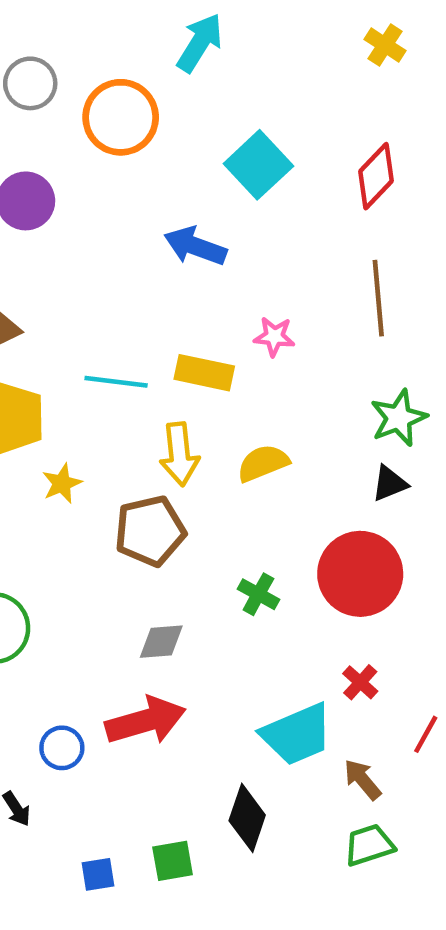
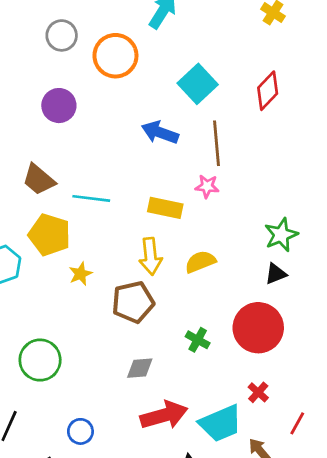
brown line: (378, 298) -> (216, 143), moved
cyan line: (116, 382) -> (91, 198), moved
red arrow: (145, 721) -> (164, 415), moved

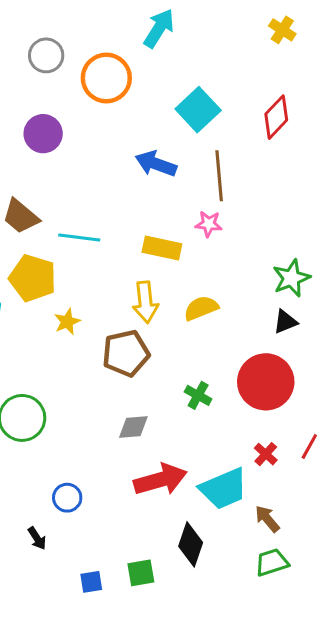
red line: (297, 423) -> (309, 447), moved

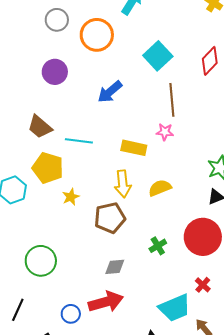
blue arrow: (156, 164) -> (110, 92), moved, turned -60
green cross: (198, 395) -> (158, 246), turned 30
red arrow: (160, 480) -> (106, 302), moved

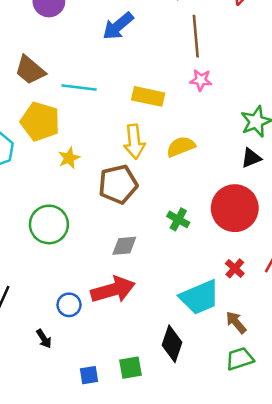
pink star: (165, 132) -> (201, 80), moved
green cross: (158, 246) -> (178, 219), turned -30
green circle: (41, 261) -> (49, 224), moved

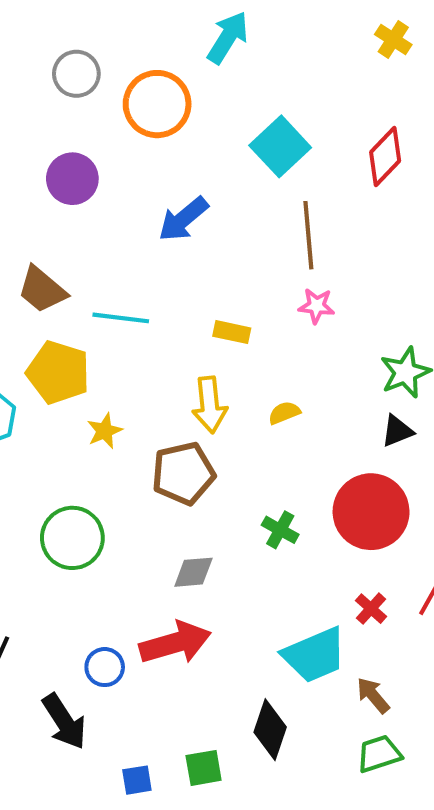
yellow rectangle: (148, 96) -> (232, 332), size x0.7
yellow semicircle: (181, 147) -> (284, 413), size x0.7
black arrow: (44, 339) -> (64, 722), size x1.8

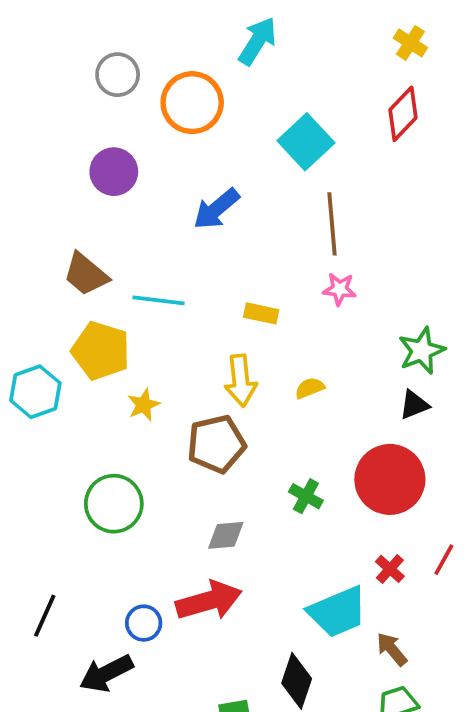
red diamond: (385, 157) -> (403, 114), moved
black arrow: (64, 722) -> (106, 673), turned 96

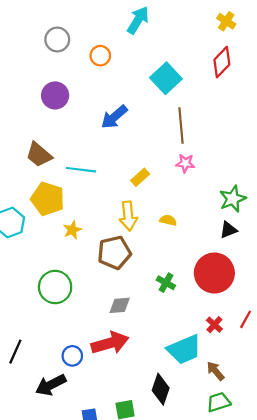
orange circle: (192, 103) -> (100, 56), size x0.6
yellow rectangle: (261, 313) -> (140, 177), turned -54
yellow semicircle: (310, 388) -> (168, 220), turned 35

